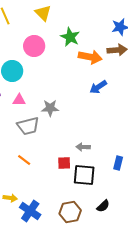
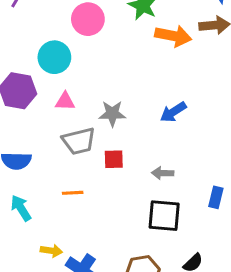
blue arrow: (98, 87) -> (173, 112), moved
orange line: (24, 160) -> (73, 193), turned -40
red square: (64, 163) -> (114, 159), moved

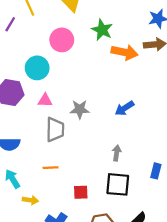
gray trapezoid: (79, 141) -> (55, 130), turned -75
red square: (114, 159) -> (81, 192), moved
gray arrow: (163, 173) -> (117, 153), turned 96
yellow arrow: (51, 251) -> (30, 200), moved

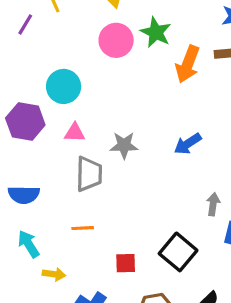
pink circle: (62, 40) -> (116, 40), moved
orange arrow: (124, 52) -> (188, 64), turned 100
gray arrow: (117, 153) -> (213, 204), moved
black square: (118, 184) -> (178, 252), turned 35

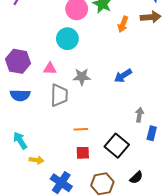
orange arrow: (188, 64) -> (123, 24), size x0.7
cyan circle: (64, 86) -> (67, 39), moved
blue semicircle: (24, 195) -> (20, 95), moved
orange line: (83, 228) -> (81, 129), moved

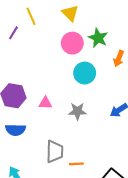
cyan circle: (67, 39) -> (85, 73), moved
gray trapezoid: (59, 95) -> (55, 151), moved

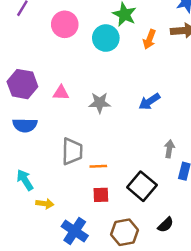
pink circle: (72, 43) -> (65, 24), moved
cyan circle: (85, 73) -> (106, 38), moved

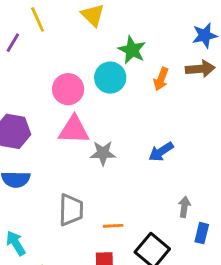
pink circle: (65, 24) -> (68, 89), moved
pink triangle: (61, 93) -> (74, 130), moved, size x1.6
orange line: (98, 166) -> (113, 226), moved

